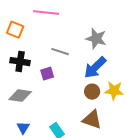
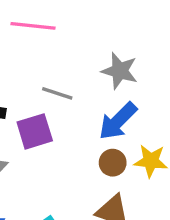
purple square: (47, 74) -> (35, 131), size x1.5

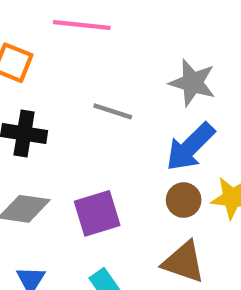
purple square: (35, 131) -> (97, 213), moved

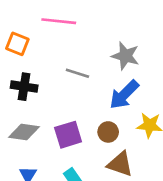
brown circle: (184, 200) -> (108, 132), moved

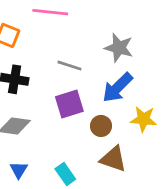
purple square: (68, 135) -> (69, 104), moved

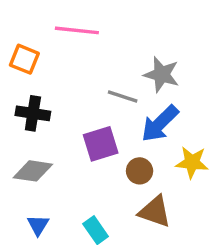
gray line: (69, 66) -> (123, 96), moved

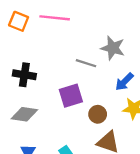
orange square: (24, 59) -> (19, 21), moved
blue arrow: (160, 124) -> (124, 82), moved, size x0.7

